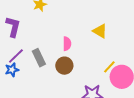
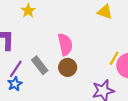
yellow triangle: (100, 31) -> (105, 12), moved
pink semicircle: (67, 44) -> (65, 44), size x1.5

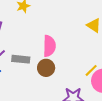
gray rectangle: (40, 65) -> (21, 59), turned -60

